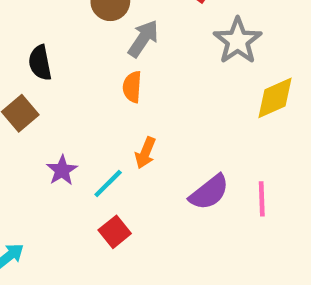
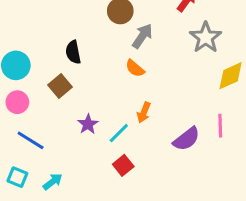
orange semicircle: (132, 87) -> (135, 68), turned -54
pink line: (262, 199) -> (220, 126), moved

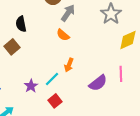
purple star: (88, 124) -> (31, 86), moved

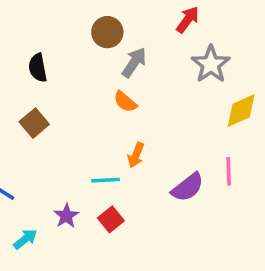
black semicircle: (21, 24) -> (38, 68), moved
cyan line: (52, 79) -> (106, 180), turned 42
purple star: (31, 86) -> (66, 216), moved

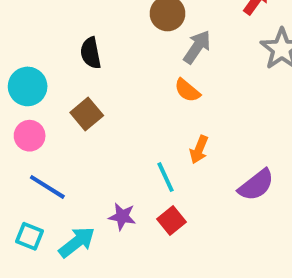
cyan line: (106, 180) -> (166, 177), turned 68
purple star: (66, 216) -> (122, 217), turned -30
cyan arrow: (25, 239) -> (77, 242), size x1.4

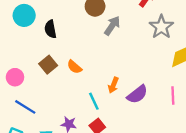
cyan circle: (28, 86) -> (24, 15), moved
orange semicircle: (187, 90) -> (74, 67), moved
purple semicircle: (256, 185) -> (137, 94), moved

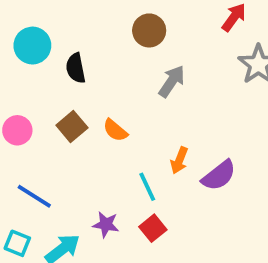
gray arrow: (112, 26) -> (172, 81), moved
pink circle: (15, 77) -> (17, 130), moved

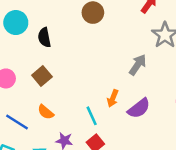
gray arrow: (172, 81) -> (138, 65), moved
orange semicircle: (115, 130) -> (46, 112), moved

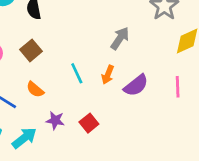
gray arrow: (138, 65) -> (120, 38), moved
cyan line: (92, 116) -> (77, 73), moved

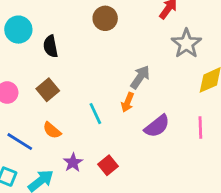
orange arrow: (108, 75) -> (128, 102), moved
purple star: (55, 120) -> (73, 163), turned 30

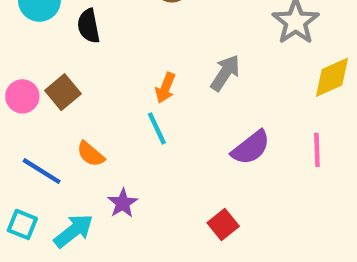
brown square: (48, 90) -> (63, 92), moved
orange arrow: (128, 102) -> (165, 88), moved
red square: (108, 165) -> (223, 224), moved

